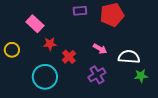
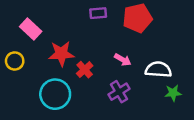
pink rectangle: (35, 24) -> (31, 29), moved
red star: (50, 44) -> (61, 54), size x1.5

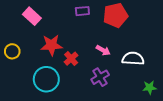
pink rectangle: (31, 29) -> (32, 16), moved
green star: (173, 93) -> (150, 87), moved

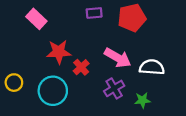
pink arrow: (103, 50) -> (118, 58), size x1.6
yellow circle: (12, 51) -> (14, 83), moved
green star: (150, 87) -> (142, 100), moved

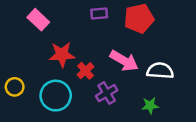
purple cross: (114, 88) -> (107, 93), moved

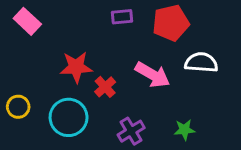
pink rectangle: (38, 20) -> (27, 21), moved
white semicircle: (160, 71) -> (201, 62), moved
purple cross: (107, 93) -> (131, 131), moved

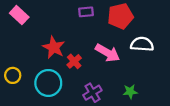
red star: (76, 67) -> (54, 47), turned 30

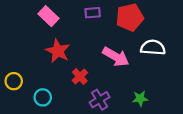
pink rectangle: (19, 15) -> (48, 16), moved
red cross: (74, 61) -> (80, 76), moved
cyan circle: (48, 83) -> (43, 97), moved, size x0.6

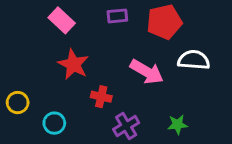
red cross: (80, 76) -> (101, 97), turned -35

